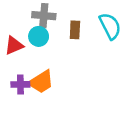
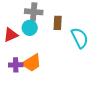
cyan semicircle: (110, 26) -> (80, 38), moved

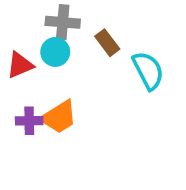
brown rectangle: (58, 23) -> (107, 43), turned -40

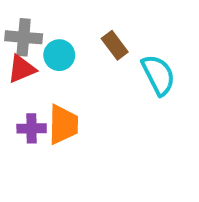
gray cross: (63, 22) -> (24, 37), moved
orange trapezoid: (59, 117) -> (63, 124), turned -57

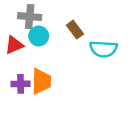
gray cross: (24, 37) -> (30, 17), moved
cyan semicircle: (158, 75) -> (103, 49), turned 120

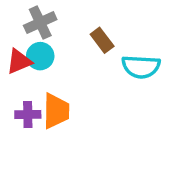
gray cross: (30, 17) -> (40, 23), turned -30
cyan circle: (39, 36) -> (40, 56), moved

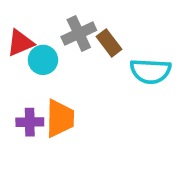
gray cross: (40, 23) -> (79, 33), moved
red triangle: (19, 61) -> (20, 43), moved

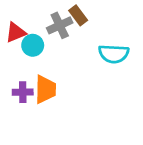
brown rectangle: (109, 43) -> (78, 15), moved

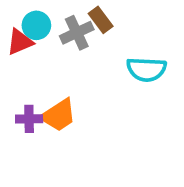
cyan circle: (33, 45) -> (36, 25), moved
orange trapezoid: (45, 89) -> (58, 115), turned 56

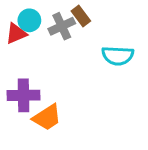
orange trapezoid: (58, 115) -> (47, 117), moved
purple cross: (29, 119) -> (23, 95), size x1.5

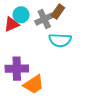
brown rectangle: (81, 16) -> (58, 12), turned 72
cyan semicircle: (118, 56) -> (60, 40), moved

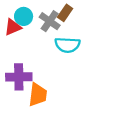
gray cross: (44, 19) -> (50, 21), turned -30
orange trapezoid: (34, 84) -> (38, 95), turned -50

